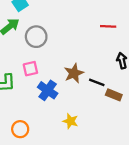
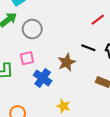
red line: (108, 26) -> (98, 20), turned -40
black line: (97, 82) -> (88, 48), moved

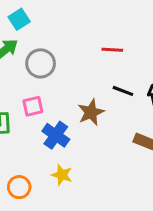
red line: (98, 20) -> (112, 50), moved, turned 40
yellow star: (63, 106) -> (62, 175), moved

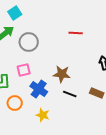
black line: (123, 91) -> (70, 94), moved
brown star: (91, 112) -> (62, 74), turned 30
orange circle: (19, 187) -> (15, 103), moved

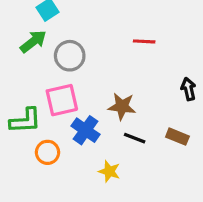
pink square: (24, 70) -> (62, 100), size x1.5
yellow star: (43, 115) -> (109, 171), moved

